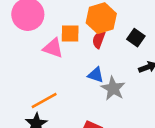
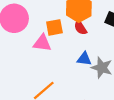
red semicircle: (99, 40) -> (80, 28), turned -42

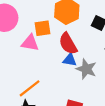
red semicircle: (80, 28) -> (68, 44), moved, size x1.5

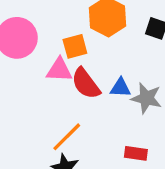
red semicircle: (68, 44) -> (86, 84), moved

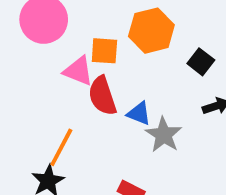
orange line: (67, 137) -> (61, 147), turned -36

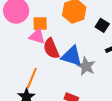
orange square: (104, 51) -> (40, 24), moved
blue triangle: (139, 113) -> (72, 56), size x1.6

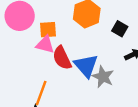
blue triangle: (72, 56) -> (86, 66), turned 35

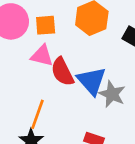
orange square: (48, 30) -> (46, 25), moved

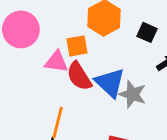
orange square: (46, 25) -> (77, 46), moved

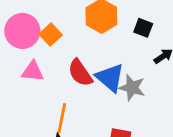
orange square: (77, 46) -> (51, 35), moved, turned -30
pink triangle: (56, 62) -> (33, 71), moved

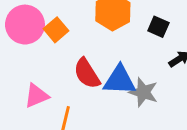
pink triangle: (33, 71) -> (36, 96), moved, turned -30
blue triangle: (110, 78) -> (120, 80), turned -40

